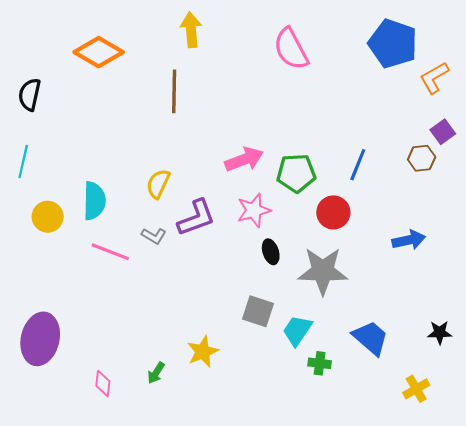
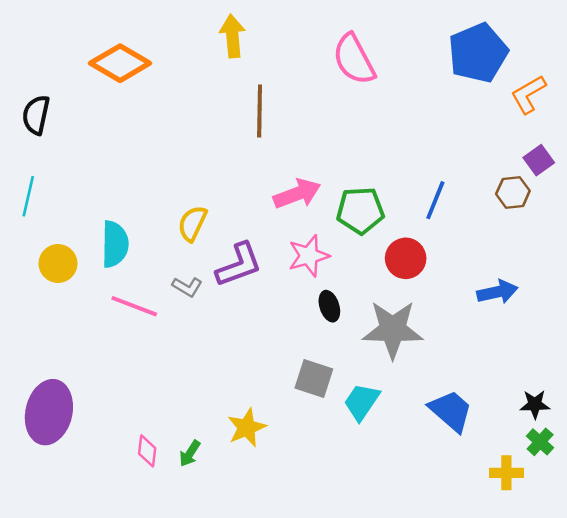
blue pentagon: (393, 44) -> (478, 53), turned 30
brown line: (174, 91) -> (260, 111), moved
green cross: (320, 363) -> (540, 442), moved, turned 35
pink diamond: (103, 383) -> (147, 451), moved
yellow cross: (416, 389) -> (506, 473), turned 30

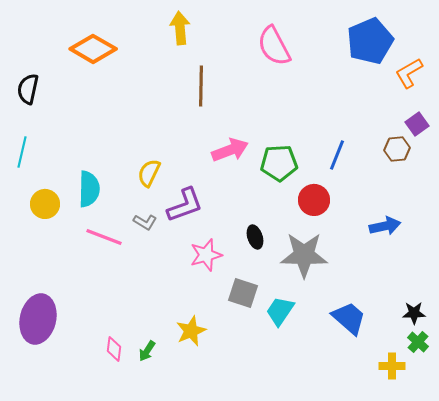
pink star: (309, 256) -> (206, 255), moved

